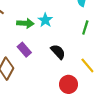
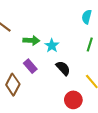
cyan star: (45, 20) -> (52, 46), moved

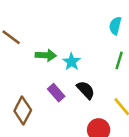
purple rectangle: (30, 66) -> (56, 93), moved

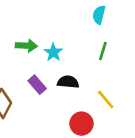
black semicircle: (86, 90) -> (68, 82), turned -42

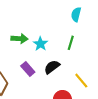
green line: (103, 51) -> (71, 43), moved
black semicircle: (68, 82) -> (52, 67), turned -42

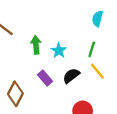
green arrow: (19, 39) -> (36, 45), turned -98
yellow line: (81, 81) -> (97, 71), moved

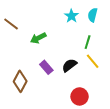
green arrow: (36, 45) -> (38, 38), turned -112
cyan star: (59, 51) -> (71, 16), moved

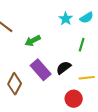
cyan semicircle: (93, 15) -> (87, 18), turned -136
yellow line: (93, 61) -> (87, 78), moved, turned -56
purple rectangle: (46, 67) -> (41, 70), size x1.5

